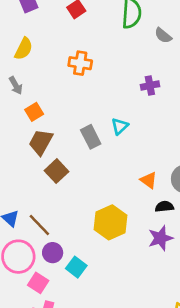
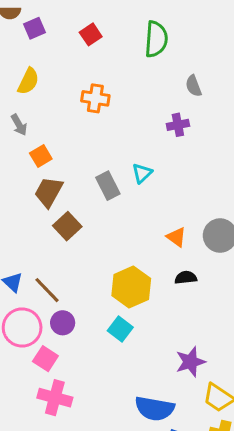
gray semicircle: (163, 36) -> (194, 86), moved, turned 30
black semicircle: (164, 207) -> (186, 278), moved
purple star: (160, 238) -> (190, 362), moved
cyan square: (76, 267) -> (120, 329), moved

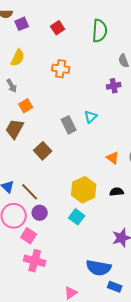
brown trapezoid: (49, 192) -> (15, 129), moved
black semicircle: (186, 278) -> (117, 192), moved

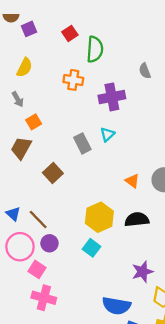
green semicircle: (100, 31) -> (95, 49), moved
purple cross: (114, 86) -> (112, 97), moved, size x1.6
black semicircle: (117, 192) -> (137, 219), size x1.5

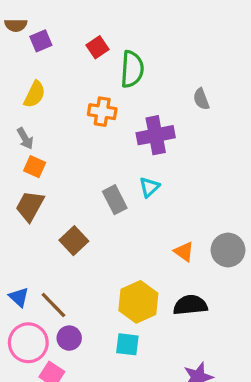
orange square: (34, 122) -> (35, 167), moved, turned -35
cyan square: (91, 248) -> (127, 344), turned -30

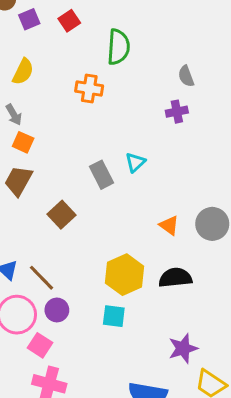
red square: (97, 47) -> (69, 21), moved
purple cross: (156, 135) -> (177, 112), moved, size x0.6

